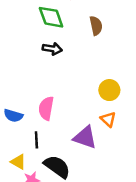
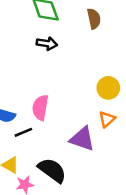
orange triangle: (108, 119) -> (107, 119), turned 35
black line: (36, 140) -> (23, 132), moved, turned 70

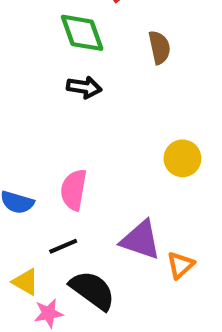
orange triangle: (107, 119) -> (180, 265), moved
black line: (23, 132) -> (63, 246), moved

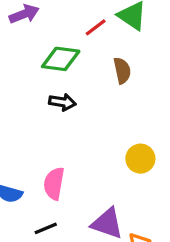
green diamond: (82, 33) -> (61, 59), turned -63

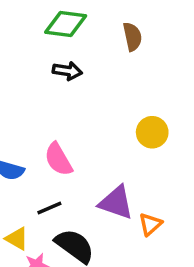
pink semicircle: (54, 184) -> (58, 159), turned -40

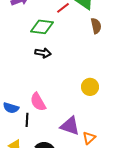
brown semicircle: (132, 37) -> (96, 26), moved
black line: (49, 208) -> (27, 120), moved, turned -64

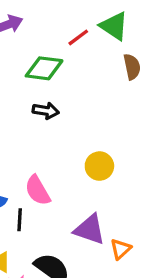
yellow circle: (90, 87) -> (99, 166), moved

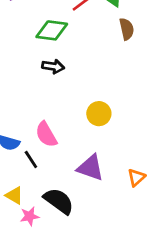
black line: (20, 220) -> (31, 159), turned -36
orange triangle: (121, 249) -> (136, 177), moved

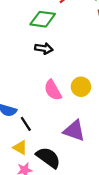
pink semicircle: (46, 134) -> (53, 90), moved
yellow triangle: (14, 195) -> (20, 148), moved

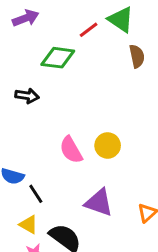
black arrow: (44, 48) -> (27, 96), moved

